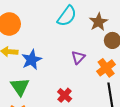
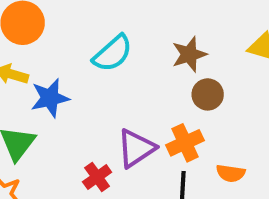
cyan semicircle: (67, 16) -> (113, 53), moved
purple triangle: (78, 57) -> (136, 148), moved, size x1.5

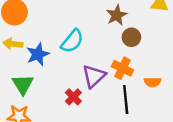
cyan semicircle: (113, 53) -> (72, 41), moved
orange cross: (185, 143) -> (122, 68), turned -30

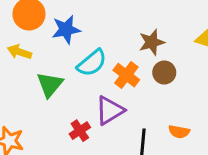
blue star: (38, 54) -> (66, 29), moved
orange cross: (122, 68) -> (126, 75), moved
green triangle: (23, 84) -> (50, 85), moved

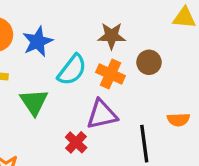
brown star: (152, 42) -> (112, 36), moved, turned 30
purple triangle: (110, 110) -> (102, 114), turned 32

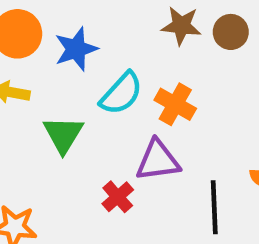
brown star: (112, 36) -> (181, 26), moved
brown circle: (149, 62) -> (231, 32), moved

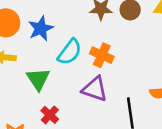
purple triangle: (158, 161) -> (95, 89), turned 32
red cross: (118, 197) -> (50, 115), moved

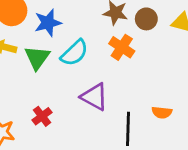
orange cross: (102, 55) -> (122, 47), moved
green triangle: (38, 79) -> (37, 58), moved

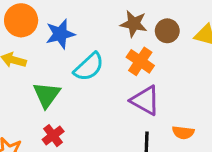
green triangle: (37, 58) -> (47, 95), moved
purple triangle: (94, 97) -> (145, 100), moved

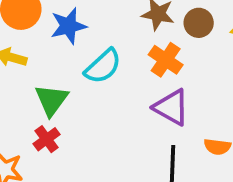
red cross: (53, 136) -> (47, 139), moved

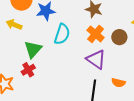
brown circle: (199, 23) -> (119, 37), moved
cyan semicircle: (103, 66) -> (62, 34), turned -35

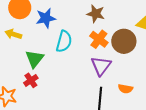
brown circle: (119, 37) -> (124, 41), size x1.5
purple triangle: (96, 59) -> (101, 66), turned 35

